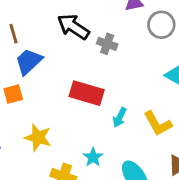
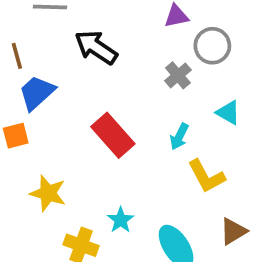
gray cross: (107, 44) -> (178, 75), moved, turned 30
red rectangle: (87, 93) -> (113, 135), turned 32
cyan arrow: (120, 117) -> (179, 137), moved

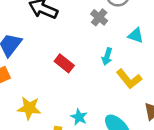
red rectangle: (113, 135) -> (64, 63), size x0.7

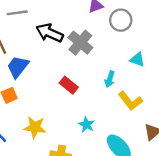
gray cross: (99, 17) -> (80, 43), moved, size x1.5
cyan star: (79, 117) -> (86, 125), moved

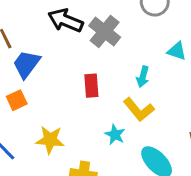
red rectangle: (69, 85) -> (91, 86), turned 48
yellow L-shape: (130, 101) -> (139, 110), moved

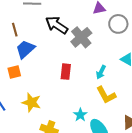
yellow L-shape: (139, 110) -> (106, 95), moved
cyan star: (115, 135) -> (80, 115), moved

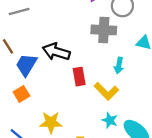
black arrow: (57, 25) -> (56, 52), moved
gray cross: (81, 37) -> (104, 30), moved, turned -30
yellow L-shape: (106, 95) -> (106, 91), moved

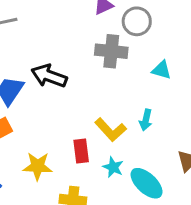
cyan arrow: (119, 66) -> (146, 120), moved
red rectangle: (79, 77) -> (81, 151), moved

